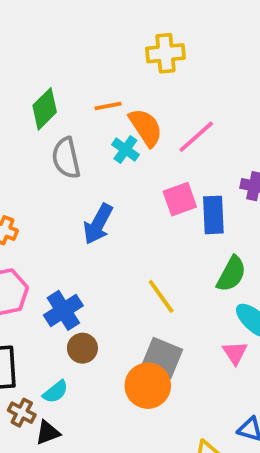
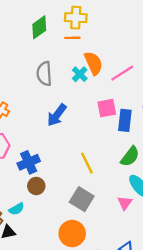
yellow cross: (165, 53) -> (76, 18), moved
orange line: (108, 106) -> (72, 38), moved
green diamond: (45, 109) -> (39, 27), moved
orange circle: (148, 386) -> (72, 234), moved

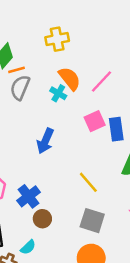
yellow cross: (76, 18) -> (57, 39), moved
orange line: (72, 38) -> (17, 70), moved
gray semicircle: (44, 74) -> (20, 88), moved, turned 40

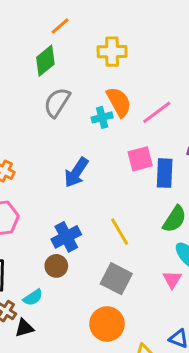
orange line: (17, 70) -> (60, 26), moved, turned -35
cyan cross: (58, 93) -> (102, 117), turned 35
blue cross: (29, 196) -> (66, 237), moved

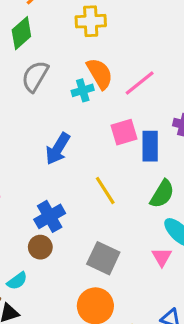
yellow line: (120, 232) -> (105, 191), moved

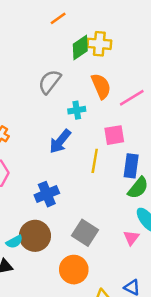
green diamond: (21, 33) -> (80, 47), moved
cyan cross: (83, 90) -> (77, 110), moved
blue rectangle: (150, 146) -> (131, 166), moved
yellow line: (105, 191) -> (95, 161), moved, turned 35
brown circle: (40, 247) -> (35, 236), moved, size x1.6

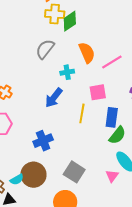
yellow cross: (99, 44) -> (55, 14), moved

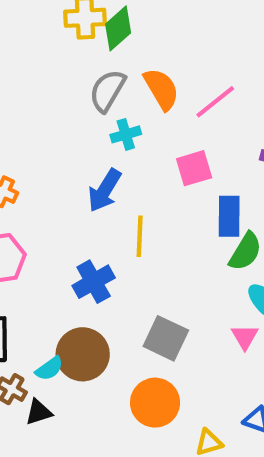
gray semicircle: (45, 49) -> (107, 91), moved
yellow line: (82, 113) -> (140, 236), moved

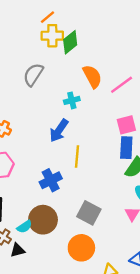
gray semicircle: (107, 91) -> (33, 75), moved
pink square: (194, 168) -> (126, 125), moved

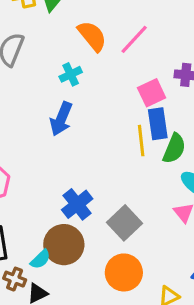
yellow line: (77, 157) -> (141, 141), moved
blue cross: (51, 180) -> (77, 204), moved
gray square: (89, 213) -> (124, 223), turned 30

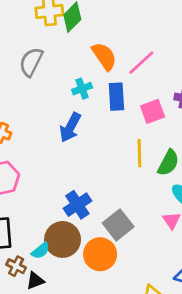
blue rectangle: (158, 124) -> (116, 97), moved
orange circle: (124, 272) -> (100, 254), moved

